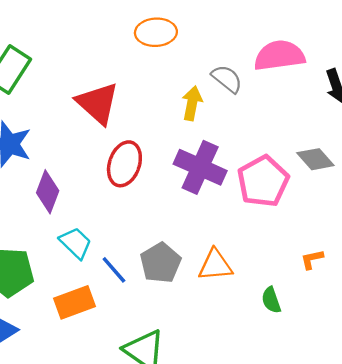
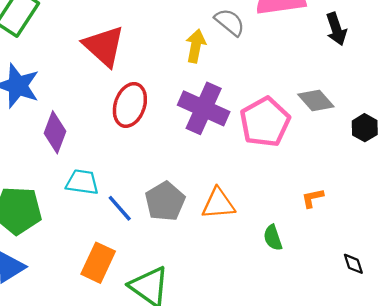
cyan trapezoid: (76, 243) -> (82, 182), turned -36
orange rectangle: (74, 302) -> (98, 263), moved, turned -45

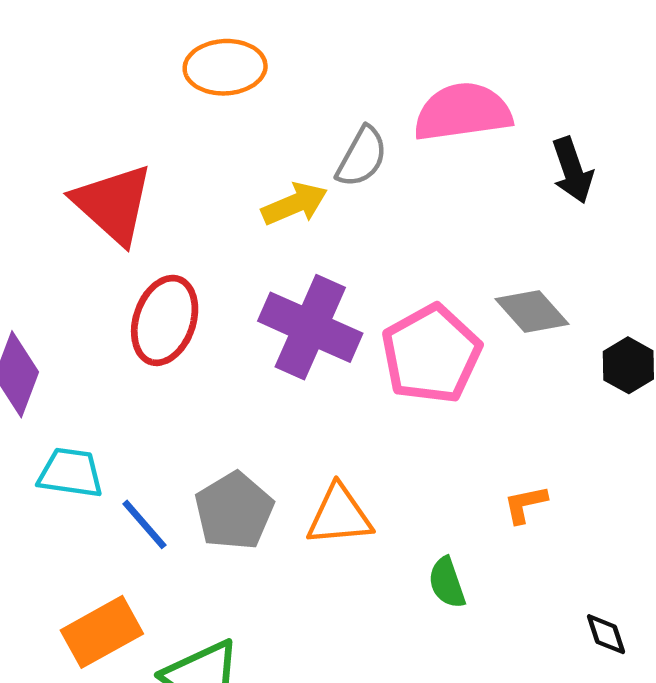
gray semicircle: (230, 22) -> (362, 157), turned 80
yellow arrow: (196, 46) -> (295, 204), turned 56
orange rectangle: (98, 263) -> (102, 632), turned 36

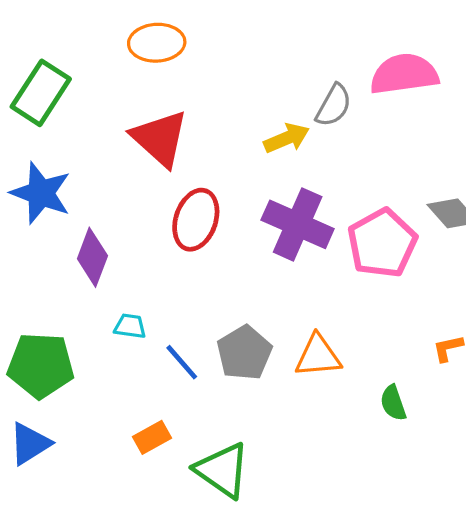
orange ellipse: (225, 67) -> (157, 43), moved
cyan trapezoid: (70, 473) -> (130, 326), size x0.7
orange rectangle: (102, 632) -> (152, 437), size x0.7

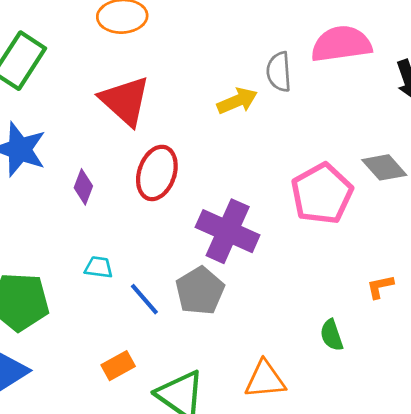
gray semicircle: (334, 105) -> (279, 72), turned 147
purple cross: (298, 224) -> (228, 231), moved
purple diamond: (92, 257) -> (83, 187), moved, size x0.7
orange triangle: (318, 356) -> (265, 380), moved

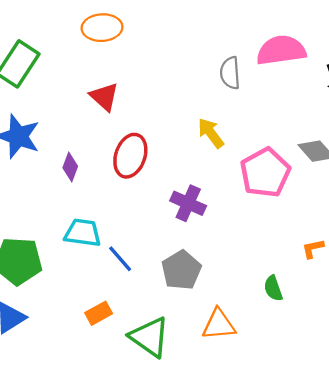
red triangle: (125, 101) -> (104, 97), size x0.7
yellow arrow: (237, 101) -> (211, 133), moved, turned -104
purple cross: (228, 231) -> (188, 203), size x0.7
cyan trapezoid: (99, 267) -> (83, 233), size x1.6
gray pentagon: (200, 291) -> (181, 270), moved

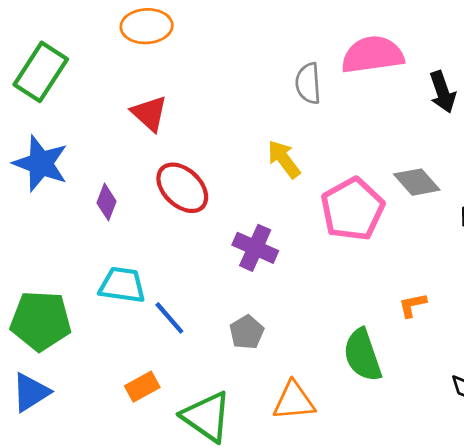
red ellipse: (130, 156) -> (182, 188), turned -66
gray pentagon: (181, 270) -> (247, 332), size x0.7
green semicircle: (273, 288) -> (362, 355), size x1.6

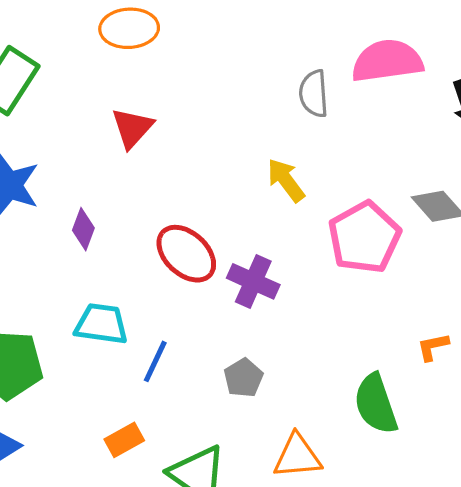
red triangle: (149, 113) -> (132, 128), turned 30
red ellipse: (182, 188) -> (186, 254), moved
blue line: (169, 318) -> (155, 361), turned 66

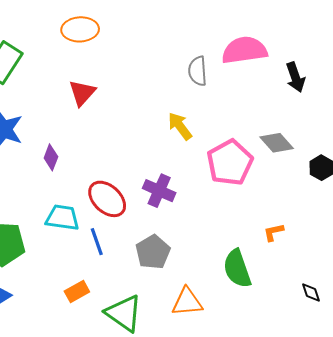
red ellipse: (186, 254) -> (107, 199), moved
blue line: (155, 361) -> (97, 242), turned -44
gray pentagon: (243, 378) -> (153, 252), size x1.4

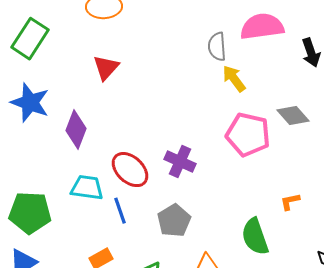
yellow arrow: (180, 126) -> (234, 79), moved
purple diamond: (51, 157) -> (76, 130), size x1.5
pink pentagon: (230, 163) -> (248, 135), turned -30

